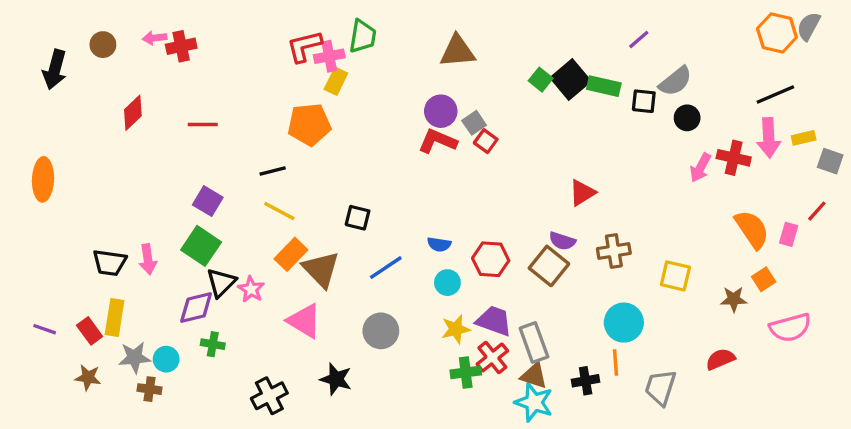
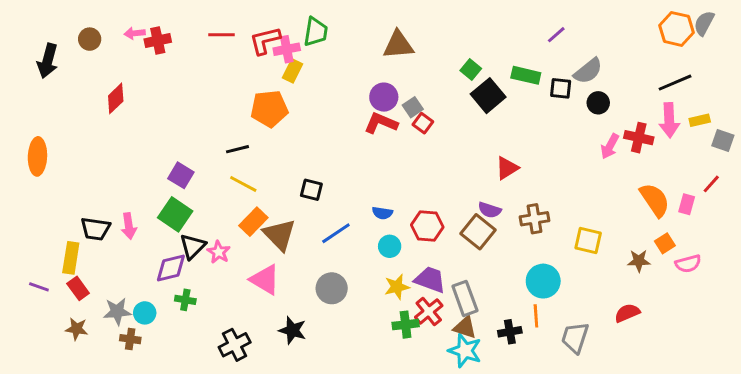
black square: (571, 80) -> (488, 96), moved
red line: (203, 124) -> (221, 35), moved
yellow rectangle: (115, 318) -> (71, 258), moved
pink semicircle: (790, 328) -> (688, 264), moved, size x0.7

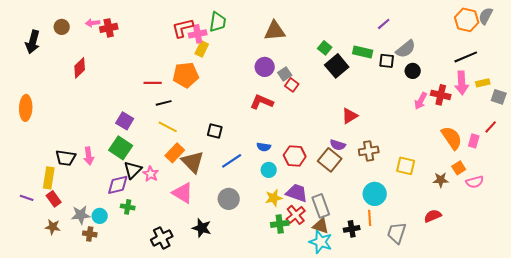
red line: (221, 35) -> (153, 83), moved
red L-shape: (381, 123) -> (262, 102), moved

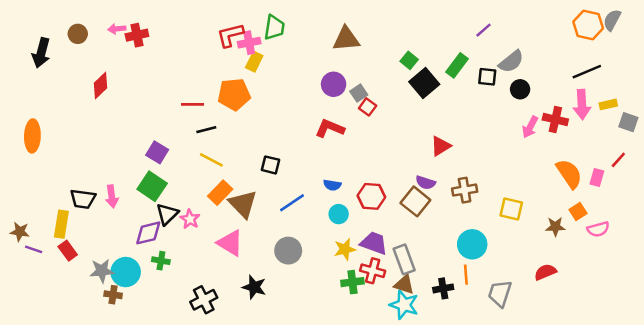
green rectangle: (363, 52) -> (457, 65), turned -66
red cross: (296, 215) -> (373, 271), turned -36
cyan circle: (100, 216) -> (126, 272), size x1.5
brown star: (53, 227) -> (20, 232), moved

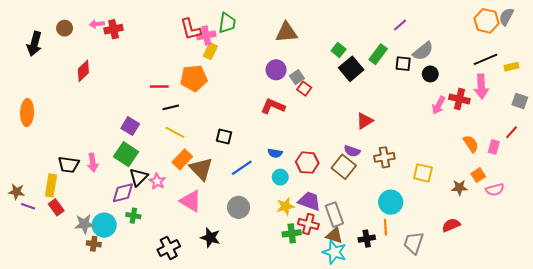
red L-shape: (230, 35) -> (191, 29), turned -90
yellow rectangle: (608, 104) -> (512, 67), moved
orange semicircle: (569, 174) -> (471, 144), size x0.7

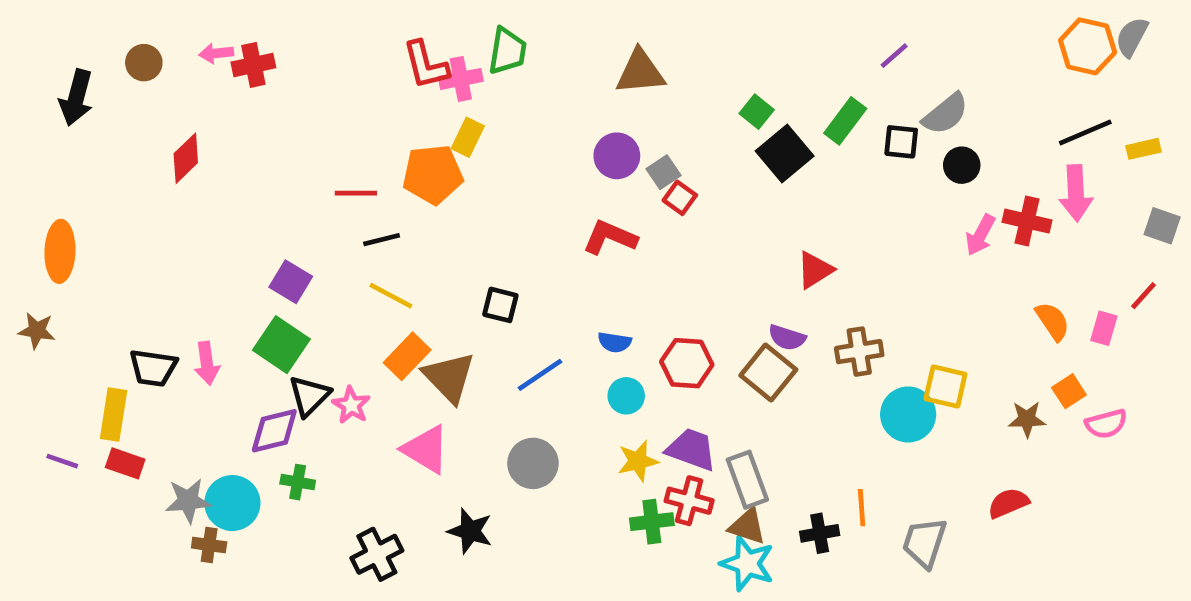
yellow rectangle: (210, 51) -> (468, 137), moved
brown star: (17, 192) -> (37, 331), moved
cyan circle: (391, 202) -> (908, 414), moved
red rectangle: (56, 207) -> (125, 463), turned -35

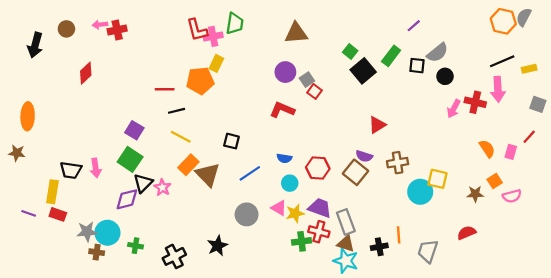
pink triangle: (426, 449) -> (279, 208), moved, size x0.7
green cross: (298, 482) -> (135, 246), moved
black star: (470, 531) -> (217, 246), turned 30

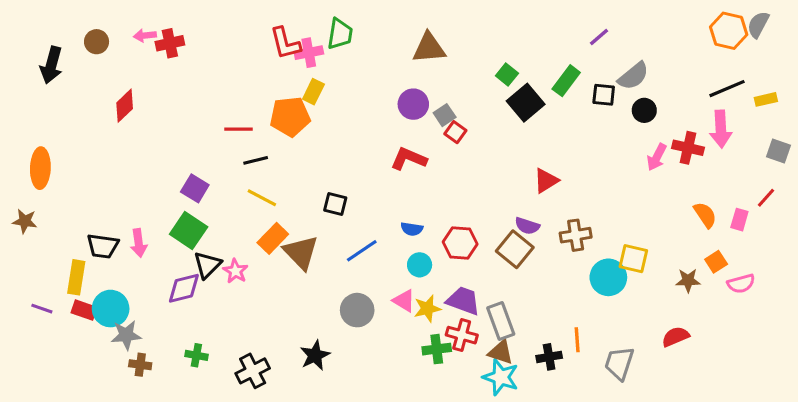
cyan circle: (107, 233) -> (111, 309), moved

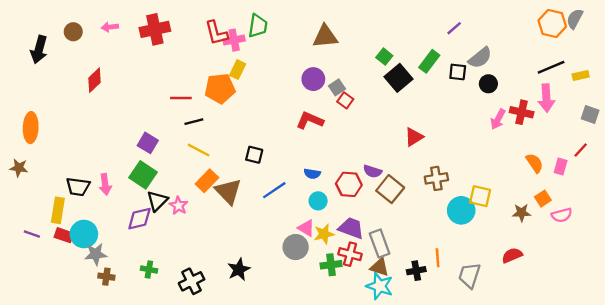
red cross: (170, 43) -> (155, 29), moved, size x1.4
purple semicircle: (527, 226) -> (372, 171), moved
gray circle: (357, 310) -> (296, 247), moved

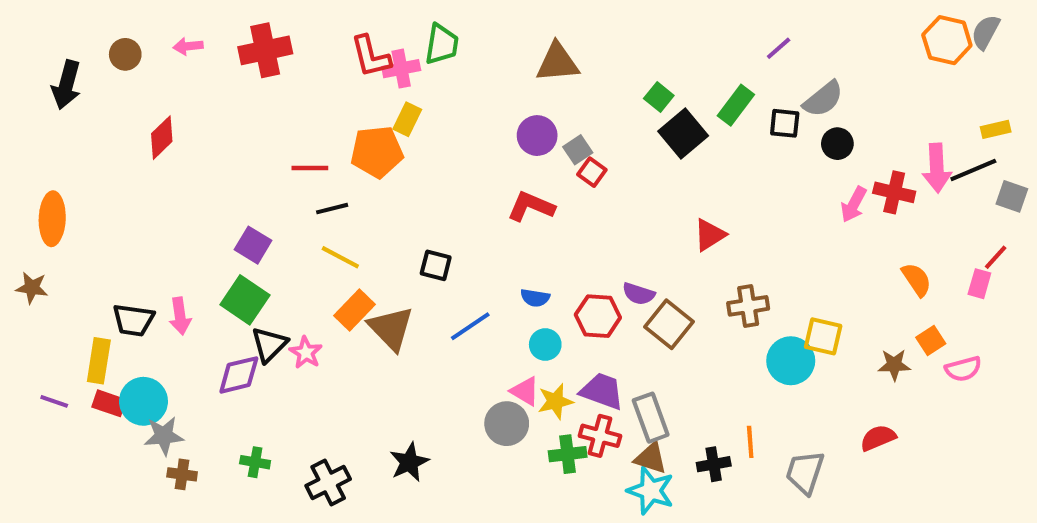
black line: (551, 67) -> (973, 170), moved
pink rectangle: (561, 167) -> (979, 284), moved

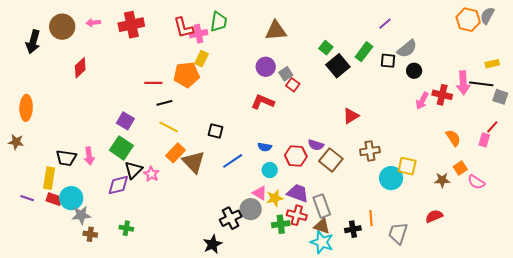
brown circle: (125, 54) -> (62, 27), size x1.6
black line: (973, 170) -> (481, 84), turned 30
pink semicircle: (963, 369) -> (476, 182), turned 48
black star: (409, 462) -> (213, 244), moved
black cross: (328, 482) -> (231, 218), moved

